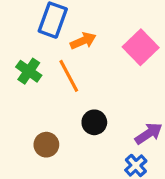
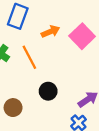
orange arrow: (83, 41) -> (50, 32), moved

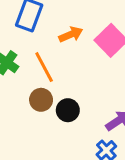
brown circle: (13, 108) -> (41, 100), moved

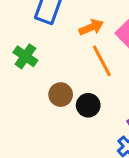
orange line: (44, 67) -> (102, 61), moved

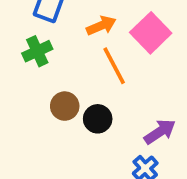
green cross: (25, 56) -> (37, 51), moved, turned 30

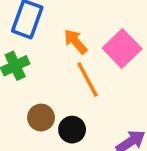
orange arrow: (101, 26) -> (76, 42), turned -108

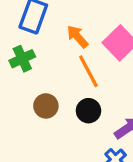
black circle: (72, 130) -> (88, 111), moved

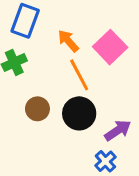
black circle: (88, 111) -> (79, 113), size x1.4

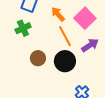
purple arrow: (118, 130) -> (90, 45), moved

